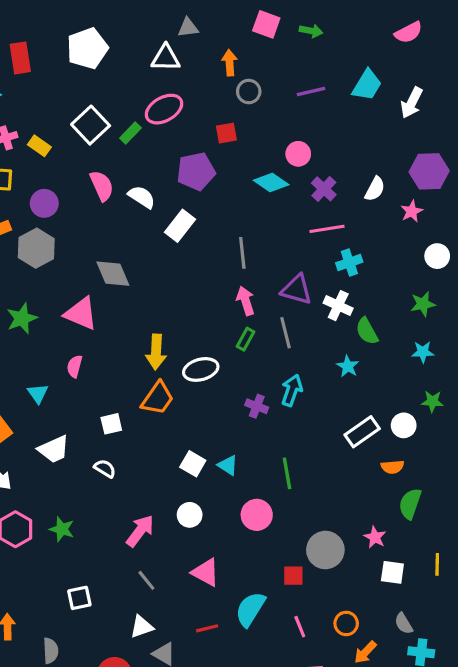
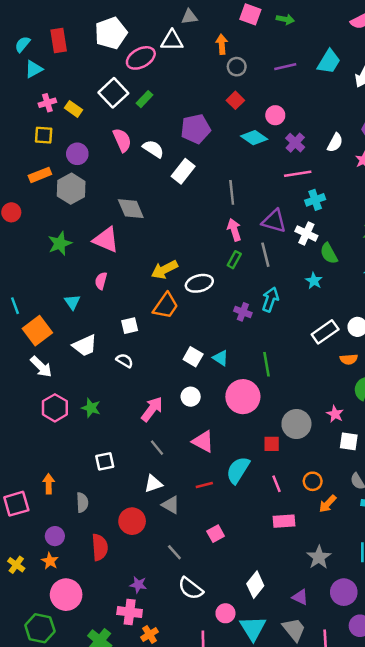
pink ellipse: (164, 109) -> (141, 58), moved
red square: (226, 133) -> (235, 100), moved, turned -35
yellow arrow: (156, 352) -> (164, 270), turned 60
pink circle: (257, 515) -> (243, 397), size x1.4

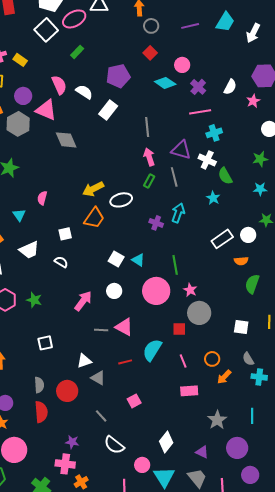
white square: (113, 93) -> (46, 30), moved
pink triangle: (106, 240) -> (46, 110), moved
pink star: (335, 414) -> (190, 290), moved
gray line: (157, 448) -> (101, 330), moved, turned -48
gray semicircle: (82, 502) -> (39, 385), moved

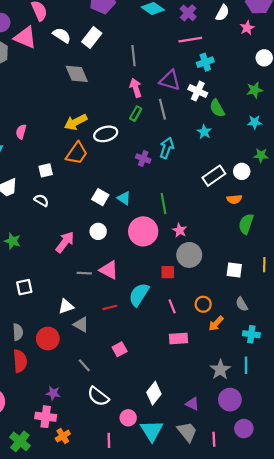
white semicircle: (84, 92) -> (62, 35), moved
gray diamond: (66, 140) -> (77, 74), moved
cyan cross: (259, 377) -> (251, 334), moved
gray star: (217, 420) -> (220, 370), moved

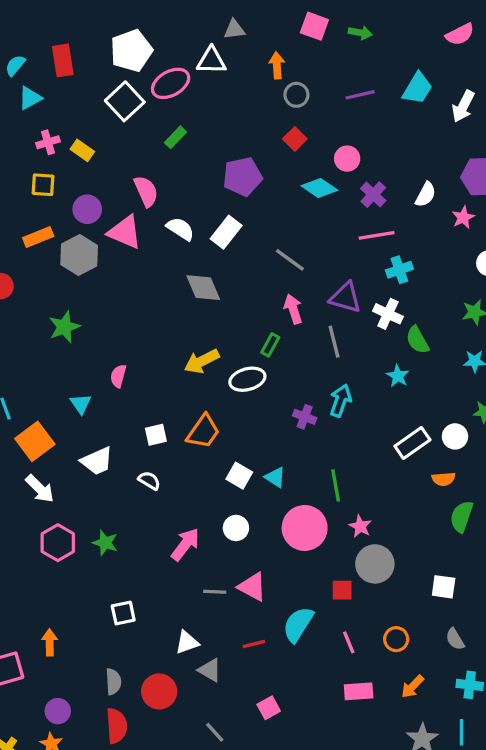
gray line: (134, 56) -> (290, 260), turned -48
green rectangle: (136, 114) -> (270, 345), moved
orange trapezoid: (77, 153) -> (203, 432), moved
orange arrow: (216, 324) -> (412, 687), moved

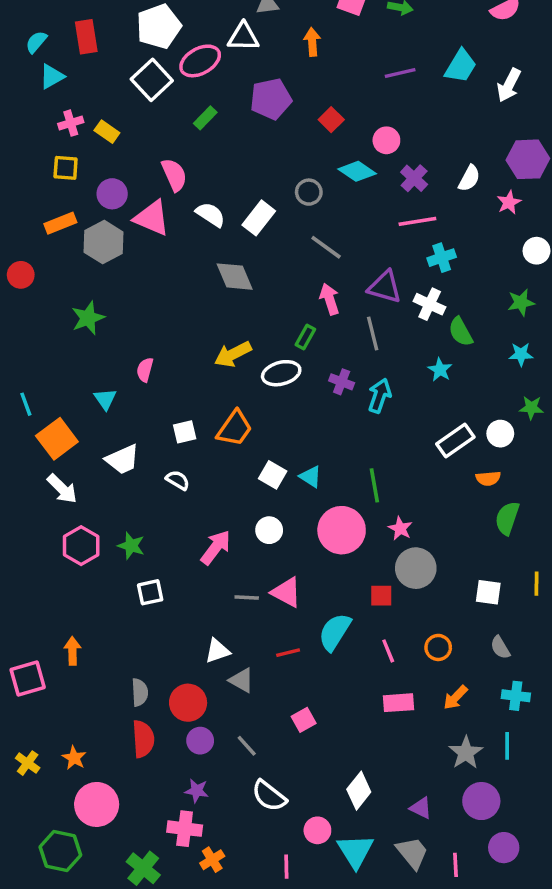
gray circle: (296, 95) -> (309, 192), moved
purple pentagon: (242, 177) -> (271, 99), moved
purple cross: (305, 417) -> (342, 382), moved
white square: (123, 613) -> (150, 592), moved
purple circle: (58, 711) -> (200, 741), moved

